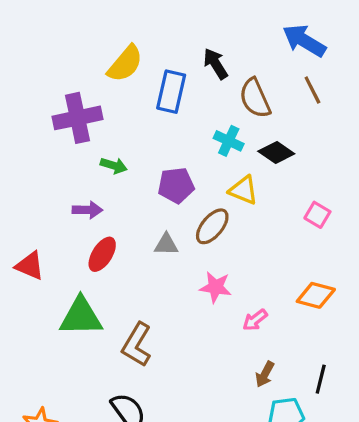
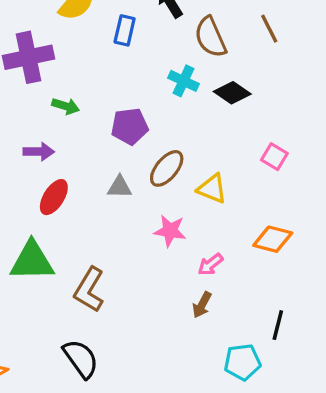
blue rectangle: (171, 92) -> (125, 30), size x0.7
yellow triangle: (243, 190) -> (212, 189), moved
brown arrow: (265, 374) -> (202, 305), moved

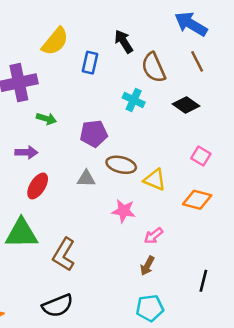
black diamond: (232, 93) -> (186, 105), moved
brown ellipse: (167, 168) -> (121, 165), turned 64
orange diamond: (273, 239) -> (197, 200), moved
black semicircle: (81, 359) -> (58, 306), turned 104
cyan pentagon: (242, 362) -> (150, 308), moved

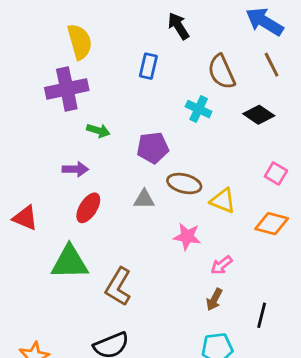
yellow semicircle: (55, 41) -> (80, 42), moved, turned -56
black arrow: (124, 41) -> (179, 26), moved
black line: (203, 281) -> (262, 315), moved

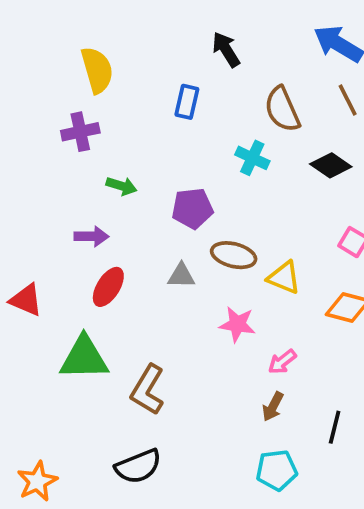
purple cross: (67, 89) -> (80, 132), size x0.7

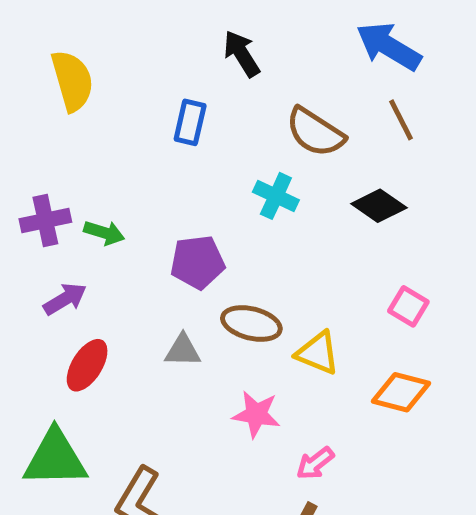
brown semicircle: (282, 109) -> (315, 132), turned -33
purple cross: (80, 132) -> (45, 220), moved
purple arrow: (92, 236) -> (65, 299), turned -32

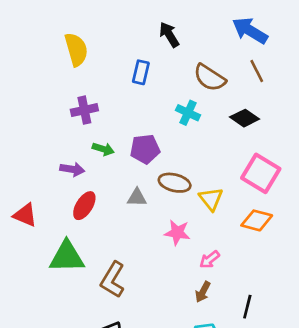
purple cross: (45, 220) -> (84, 110), moved
green arrow: (104, 233) -> (103, 149), moved
purple arrow: (65, 299) -> (72, 169), turned 40
pink square: (408, 306) -> (261, 173), size x1.8
yellow triangle: (318, 353) -> (211, 199), turned 30

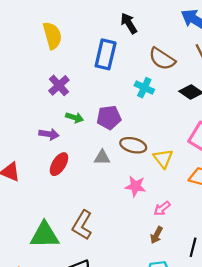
blue rectangle: (141, 72) -> (106, 54), size x1.5
purple cross: (84, 110) -> (59, 85), turned -30
green triangle: (67, 257) -> (45, 235), moved

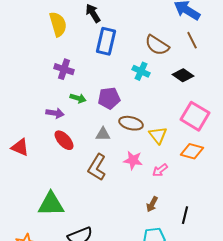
black arrow: (129, 23) -> (93, 13), moved
purple cross: (59, 85) -> (64, 69), turned -30
red ellipse: (59, 164) -> (64, 140), turned -75
pink arrow: (162, 208) -> (160, 170), moved
brown L-shape: (82, 225) -> (97, 167), moved

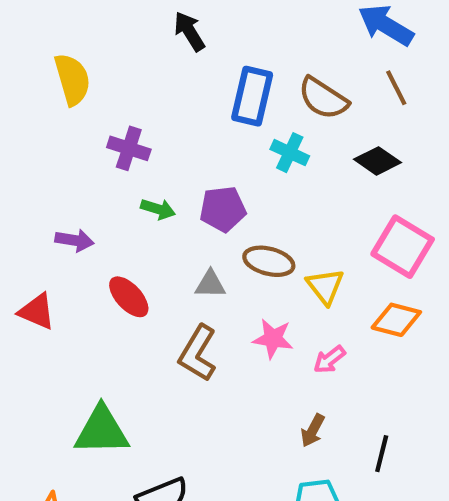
yellow semicircle: (58, 24) -> (72, 79), moved
blue rectangle: (106, 41) -> (252, 96), moved
purple arrow: (55, 113) -> (74, 240), moved

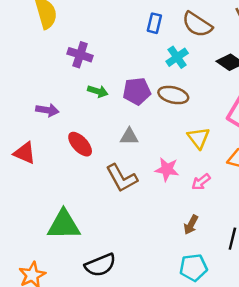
blue rectangle: (252, 96) -> (154, 23), size x0.6
cyan cross: (290, 153) -> (177, 57), turned 30
brown ellipse: (269, 261) -> (173, 95), moved
brown L-shape: (198, 353) -> (122, 178), turned -60

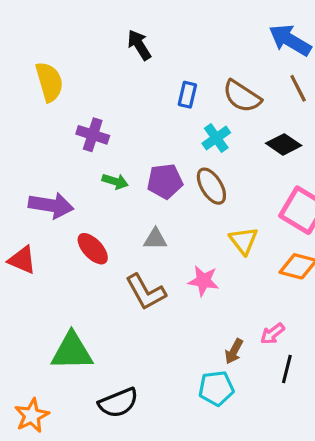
brown ellipse: (173, 95) -> (211, 186), turned 44
purple arrow: (47, 110) -> (51, 205), size x1.5
pink arrow: (201, 182) -> (272, 334), moved
cyan pentagon: (193, 268) -> (216, 388), moved

